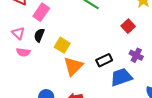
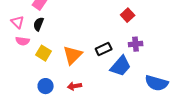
yellow square: (62, 45) -> (44, 53), moved
purple cross: (136, 55) -> (136, 44), turned -32
blue trapezoid: (121, 77) -> (121, 66), turned 150

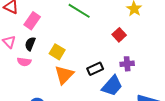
pink semicircle: (23, 41) -> (24, 62), moved
yellow square: (44, 53) -> (57, 52), moved

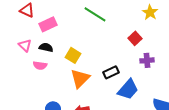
pink rectangle: (32, 21) -> (48, 24), turned 30
black semicircle: (30, 44) -> (46, 47), turned 80
purple cross: (127, 64) -> (147, 60), moved

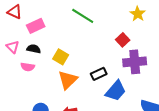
purple cross: (147, 60) -> (135, 62), size x1.6

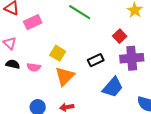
black semicircle: (34, 49) -> (13, 64), moved
pink semicircle: (28, 67) -> (34, 67), moved
black rectangle: (99, 74) -> (96, 60), moved

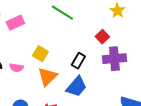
black rectangle: (96, 60) -> (78, 61), turned -35
blue trapezoid: (113, 87) -> (76, 87), moved

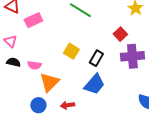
yellow square: (40, 54) -> (71, 51), moved
orange triangle: (47, 77) -> (49, 82), moved

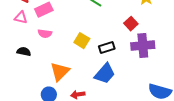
pink triangle: (10, 41) -> (21, 18), moved, turned -32
black rectangle: (96, 58) -> (107, 48), turned 42
pink semicircle: (34, 65) -> (45, 34), moved

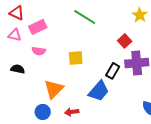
yellow square: (82, 41) -> (76, 58), turned -35
black rectangle: (107, 48) -> (113, 71), moved, turned -42

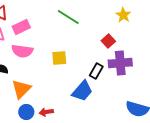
pink semicircle: (39, 51) -> (22, 51), size x1.5
orange triangle: (54, 89) -> (21, 89), moved
red arrow: (72, 112) -> (46, 112), moved

